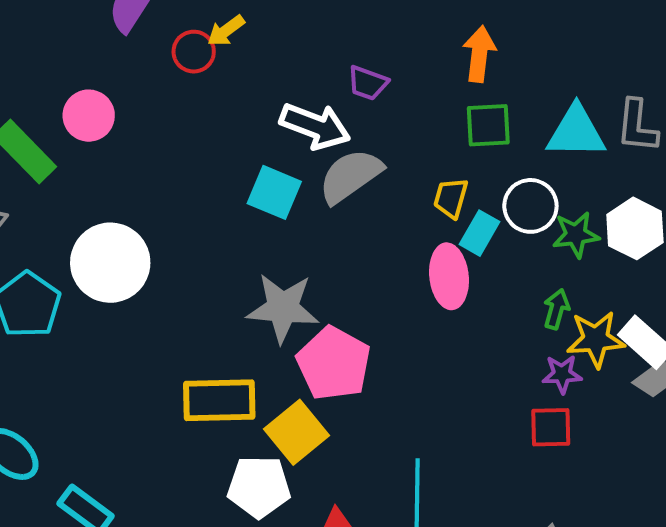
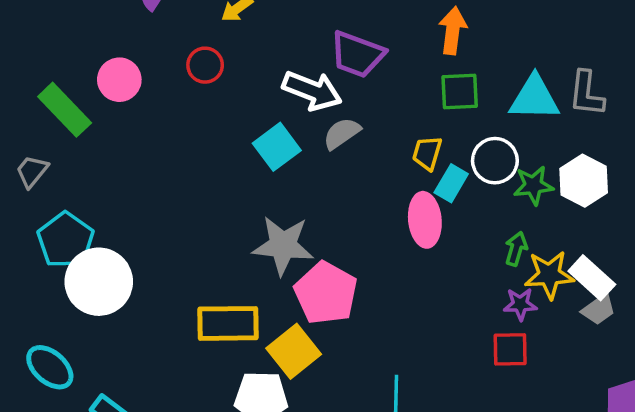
red circle: (194, 52) -> (205, 65), moved
purple trapezoid: (368, 83) -> (357, 54), size x1.6
gray semicircle: (350, 176) -> (342, 133), size x0.7
cyan square: (274, 192) -> (277, 147), turned 30
white circle: (110, 263) -> (99, 282), moved

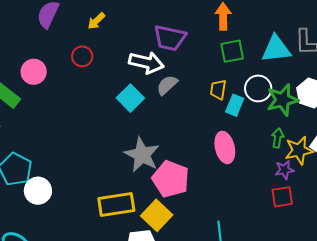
green star: (533, 185) -> (283, 100), size x1.4
pink ellipse: (425, 220) -> (225, 147), moved
gray star: (283, 245) -> (142, 155), turned 30
white circle: (99, 282) -> (38, 191), size x0.7

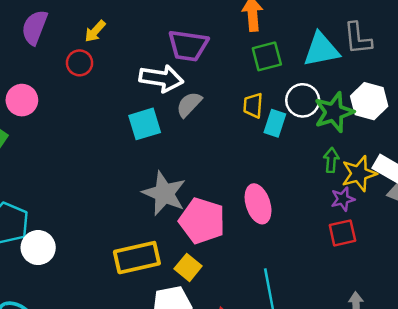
red circle: (82, 56) -> (80, 63), moved
cyan square: (130, 98) -> (145, 124), turned 32
pink ellipse: (225, 147) -> (258, 204), moved
yellow square: (157, 215) -> (188, 267), size x0.7

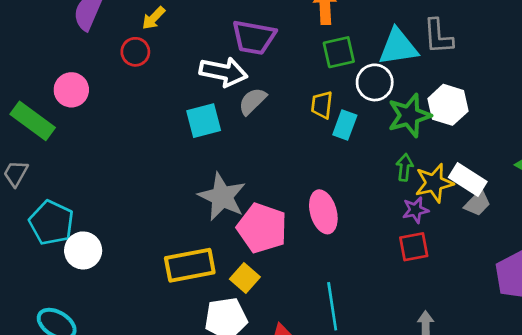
white circle: (303, 100) -> (375, 82), moved

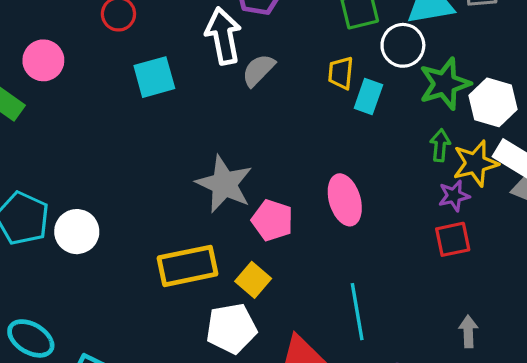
white arrow: (223, 72) -> (223, 36), turned -111
white hexagon: (448, 105) -> (493, 102), moved
cyan square: (204, 121) -> (154, 77), moved
pink pentagon: (262, 228) -> (272, 220), size x0.7
white circle: (83, 250) -> (77, 232), moved

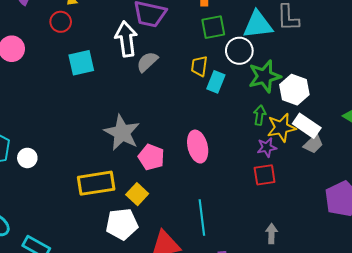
white circle: (77, 232) -> (27, 158), size x0.7

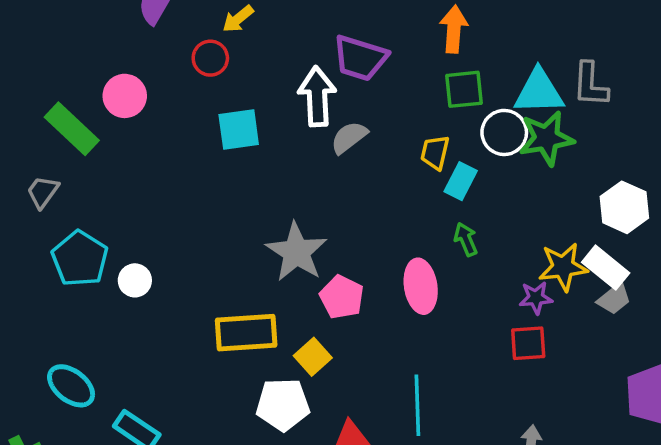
green star: (265, 76) -> (546, 138), moved
white hexagon: (294, 90) -> (624, 207), moved
green arrow: (260, 115) -> (466, 239), moved, turned -36

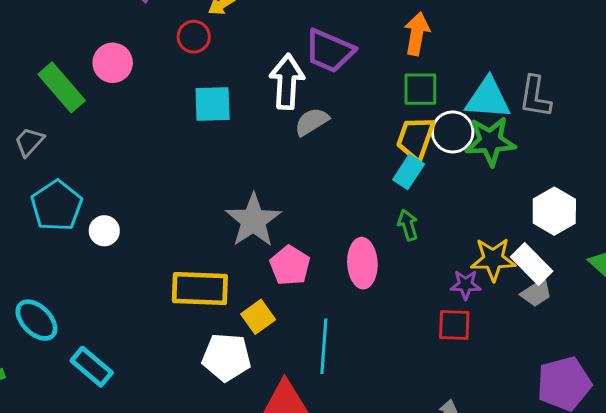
yellow trapezoid: (435, 152) -> (416, 138), moved, size x1.4
cyan line: (417, 405) -> (324, 346), moved

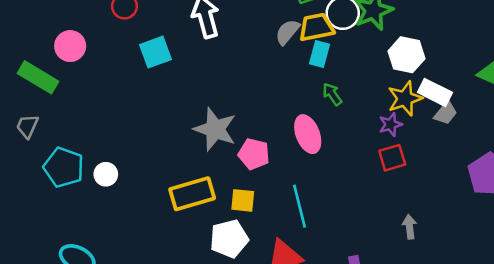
gray semicircle: (312, 122) -> (287, 32), moved
yellow trapezoid: (416, 138) -> (316, 27), turned 78
white hexagon: (554, 211) -> (407, 55), moved
yellow square: (258, 317) -> (243, 200), turned -30

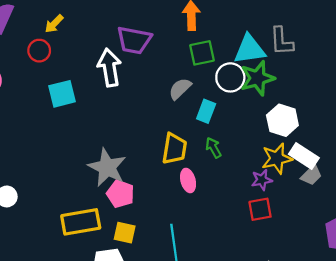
yellow trapezoid: (316, 27) -> (174, 149), moved, turned 104
pink ellipse: (308, 134) -> (188, 180), size x0.7
pink pentagon: (254, 154) -> (120, 194), moved

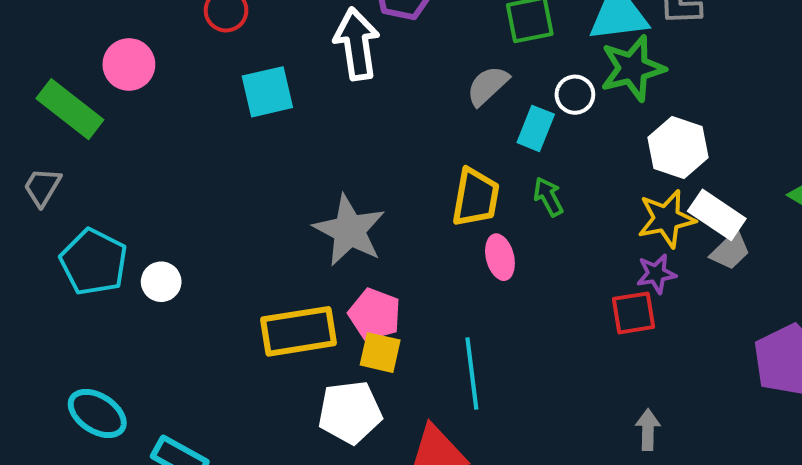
white circle: (230, 77) -> (575, 95), moved, size x0.7
purple star: (262, 180) -> (656, 274), moved
pink pentagon: (120, 194) -> (375, 314), moved

